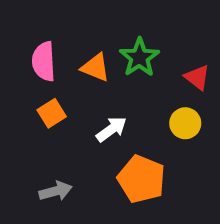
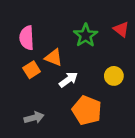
orange triangle: (96, 67) -> (54, 58), moved
red triangle: (197, 77) -> (121, 29), moved

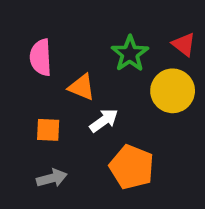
orange square: (32, 70) -> (48, 130), moved, turned 35
yellow circle: (114, 76) -> (173, 91), moved, size x1.5

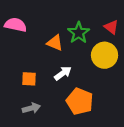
pink semicircle: (41, 57) -> (16, 25), moved, turned 105
orange triangle: (82, 87) -> (55, 43), moved

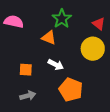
green star: (79, 33) -> (62, 19), moved
white arrow: (63, 73) -> (56, 65), turned 63

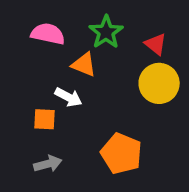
pink semicircle: (14, 22) -> (48, 34), moved
red triangle: (99, 24) -> (156, 44), moved
white arrow: (56, 65) -> (68, 97), moved

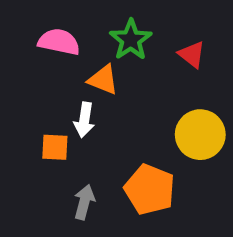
yellow circle: (159, 83) -> (200, 135), moved
white arrow: (68, 97) -> (84, 120), turned 72
gray arrow: (48, 164) -> (84, 202), moved, turned -60

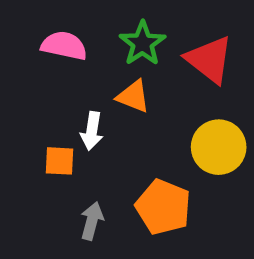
red triangle: (192, 55) -> (209, 59), size x1.6
orange triangle: (103, 80) -> (133, 96), moved

